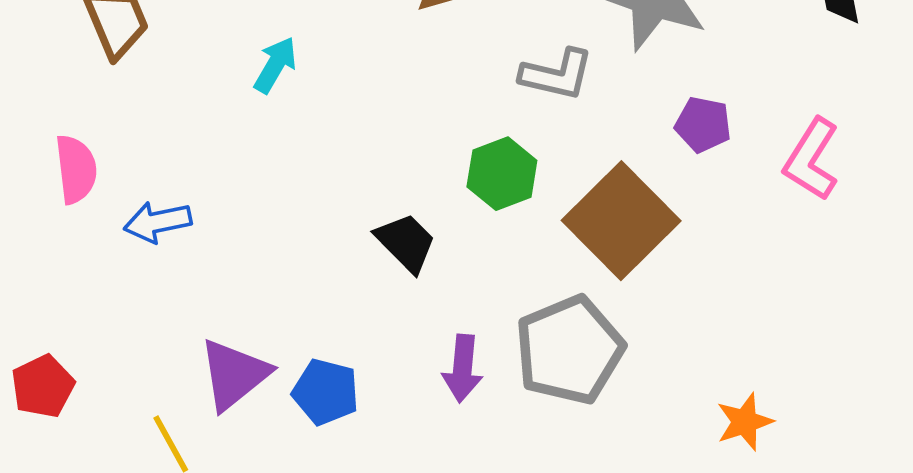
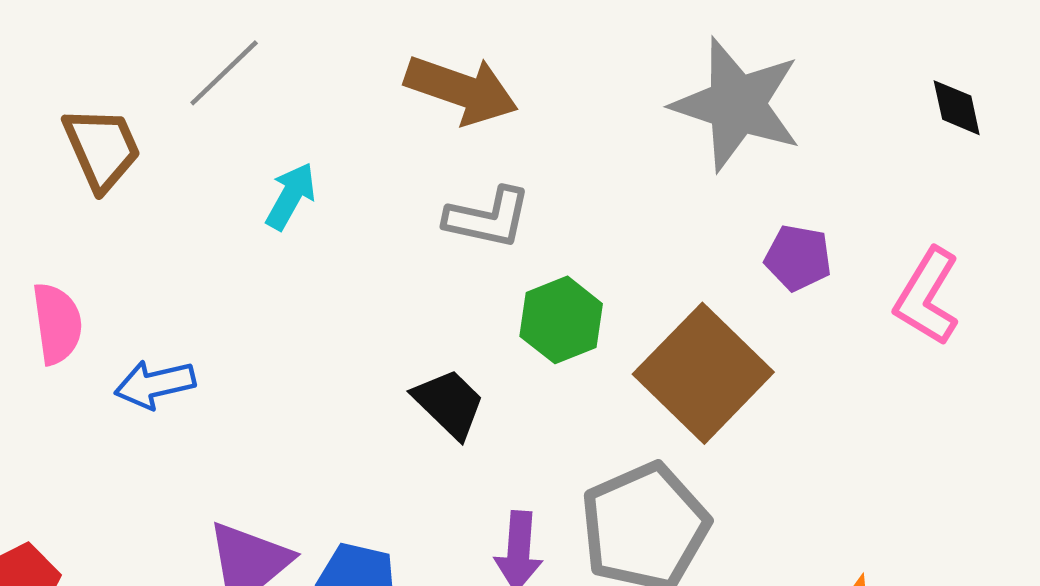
gray L-shape: (557, 75) -> (488, 218), moved

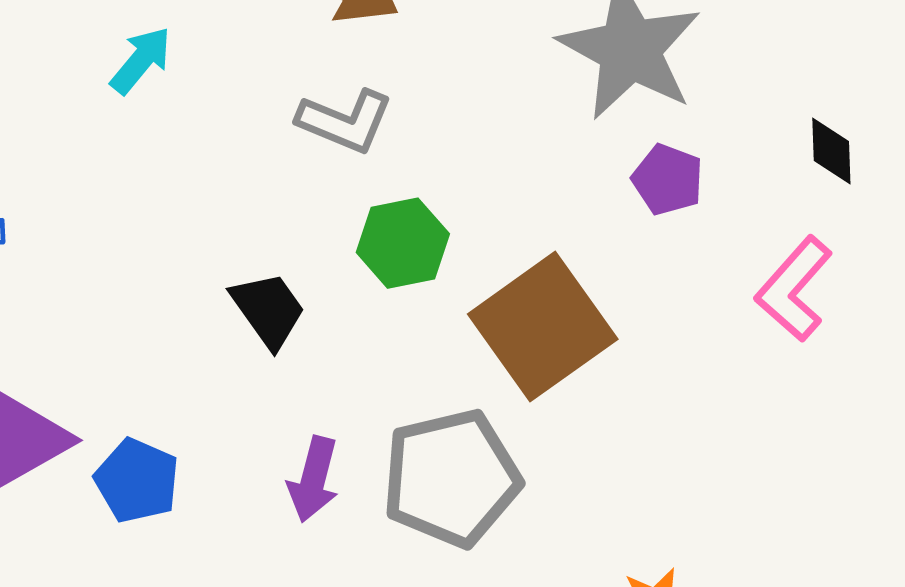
black diamond: (957, 108) -> (831, 151), moved
purple pentagon: (798, 258) -> (668, 180), moved

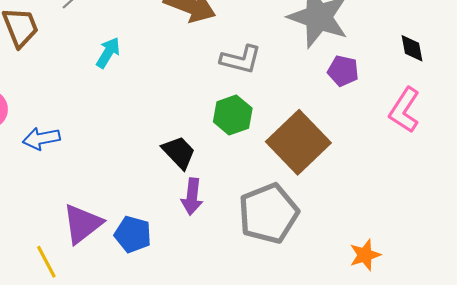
gray L-shape: (345, 121) -> (241, 59), moved
purple arrow: (313, 479) -> (192, 197), moved

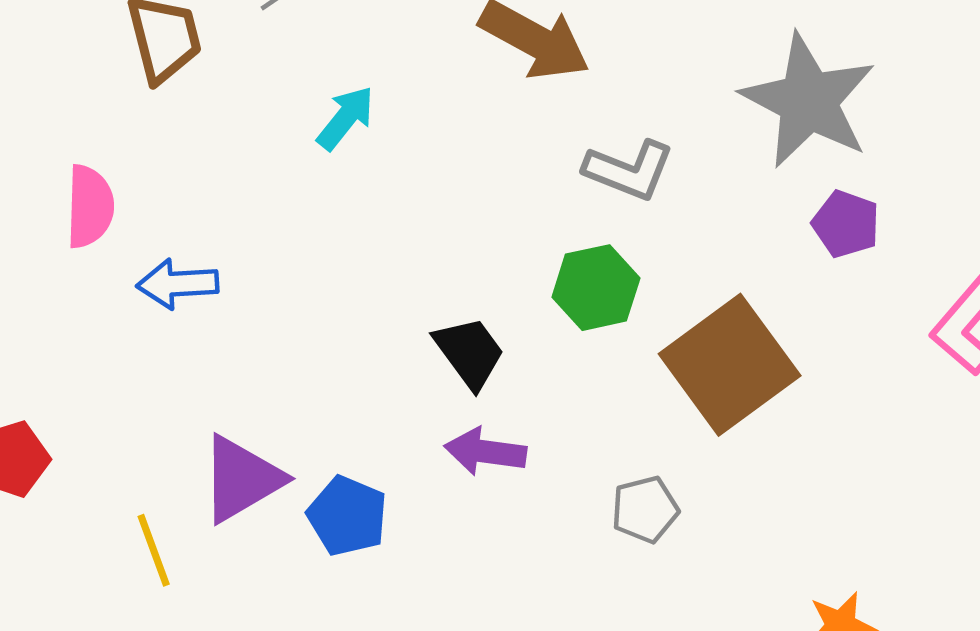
purple arrow: (192, 197) -> (485, 452), turned 84
gray pentagon: (268, 213) -> (645, 509), size x0.5

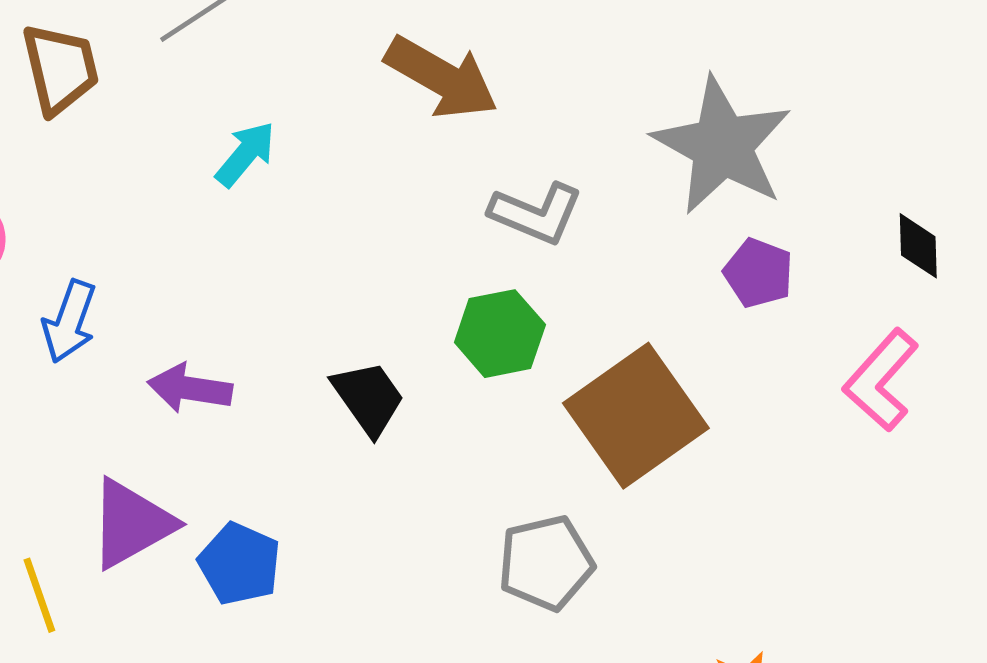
blue arrow: (178, 284) -> (69, 321), turned -68
purple arrow: (485, 452) -> (190, 388), moved
gray pentagon: (645, 509) -> (546, 563), size x1.4

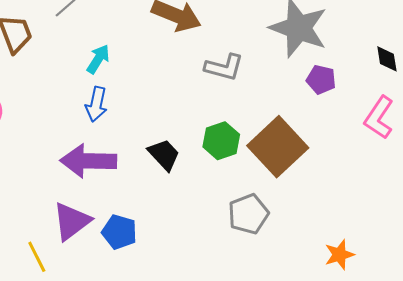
blue arrow: (69, 321) -> (96, 104), moved
green hexagon: (500, 334) -> (221, 141), moved
purple arrow: (190, 388) -> (88, 161), size x1.6

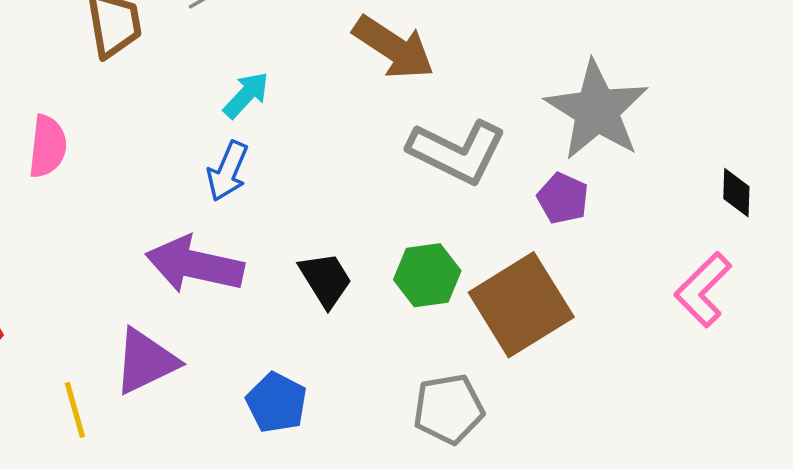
gray L-shape: (224, 67) -> (457, 152), size x1.4
purple pentagon: (321, 80) -> (563, 198), moved
blue pentagon: (119, 232) -> (277, 403), moved

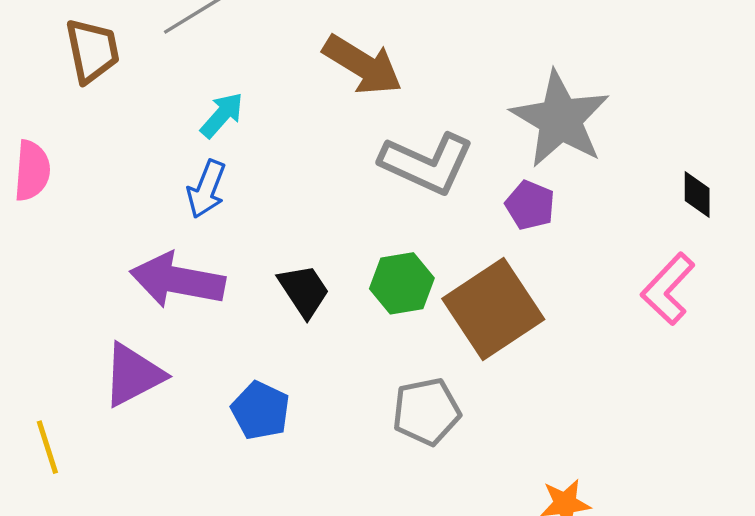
yellow line: (75, 410) -> (47, 447), moved

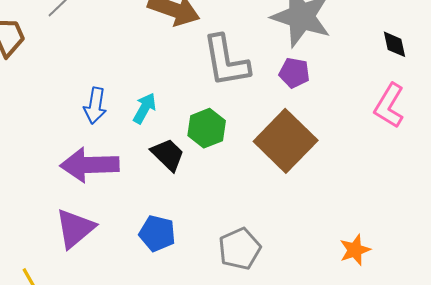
cyan arrow: (222, 115) -> (145, 108), moved
gray L-shape: (427, 163) -> (226, 61), turned 68
green hexagon: (402, 283) -> (207, 128), moved
gray pentagon: (426, 412) -> (240, 249), moved

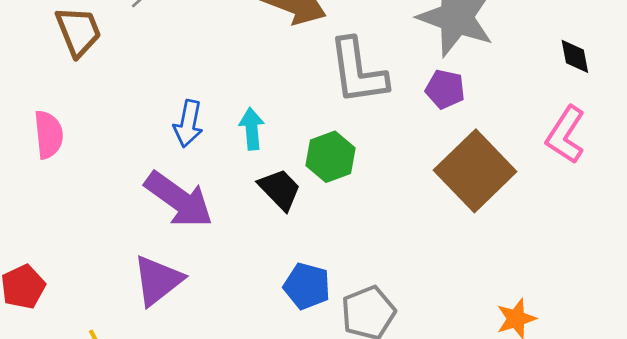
cyan arrow: (145, 108) -> (252, 129), turned -36
brown square: (286, 141) -> (475, 171), moved
purple arrow: (89, 165) -> (179, 200), turned -144
blue pentagon: (157, 233) -> (307, 286), moved

